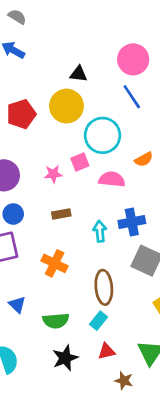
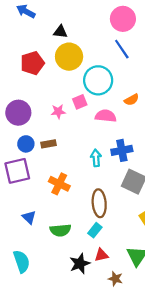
black triangle: (79, 74) -> (60, 32), moved
brown rectangle: (61, 214) -> (49, 144), moved
black star: (65, 358) -> (80, 264), moved

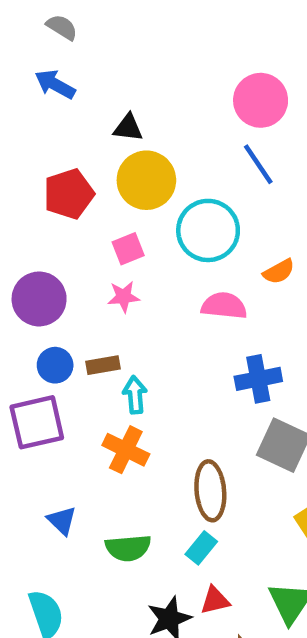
pink square: (80, 102) -> (128, 249), moved
cyan arrow: (96, 158) -> (135, 395), moved

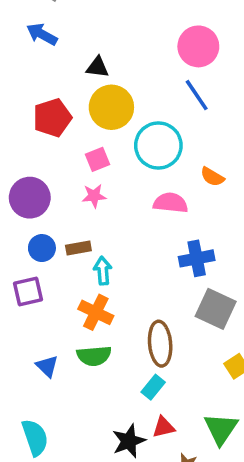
orange semicircle: (279, 272) -> (212, 177), turned 60
purple square: (37, 422) -> (28, 291), size x0.7
green semicircle: (128, 548) -> (94, 356), moved

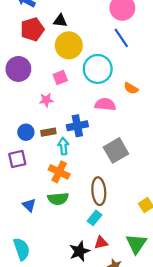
red pentagon: (52, 118) -> (32, 29), moved
pink star: (94, 196) -> (46, 100), moved
purple circle: (30, 198) -> (18, 69), moved
blue cross: (197, 258) -> (77, 126), moved
gray square: (216, 309) -> (116, 150), moved, turned 35

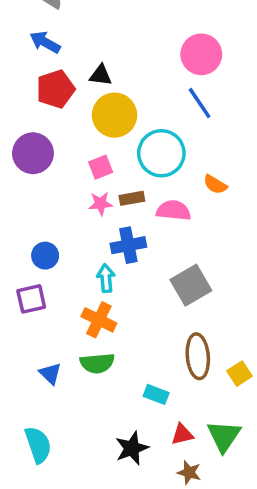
pink star: (46, 100) -> (101, 204), moved
brown rectangle: (48, 132) -> (132, 198), moved
brown ellipse: (99, 191) -> (198, 356), moved
cyan rectangle: (94, 218) -> (156, 394), turned 72
red triangle: (101, 243) -> (182, 434), moved

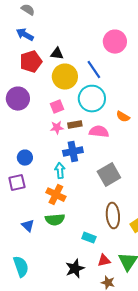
blue line: (200, 103) -> (94, 70), moved

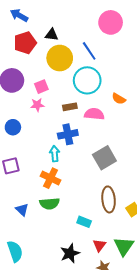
pink square: (57, 107) -> (41, 87), moved
pink star: (57, 128) -> (37, 105), moved
blue circle: (25, 158) -> (13, 127), moved
red triangle: (104, 261) -> (99, 245), turned -40

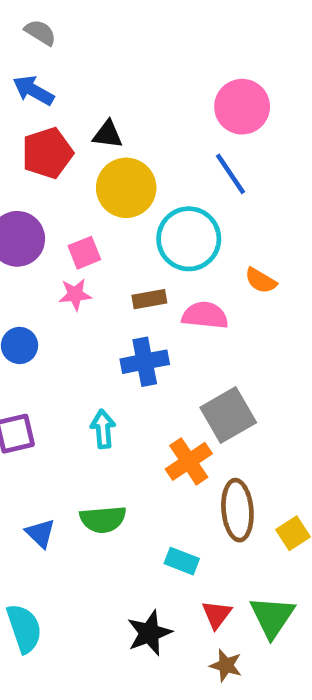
blue line: (89, 51) -> (230, 174), moved
cyan arrow: (55, 154) -> (103, 429), moved
orange cross: (51, 178) -> (189, 461), moved, turned 30

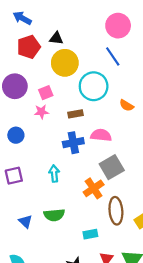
pink semicircle: (205, 315) -> (101, 135), moved
cyan rectangle: (182, 561) -> (90, 234), turned -32

